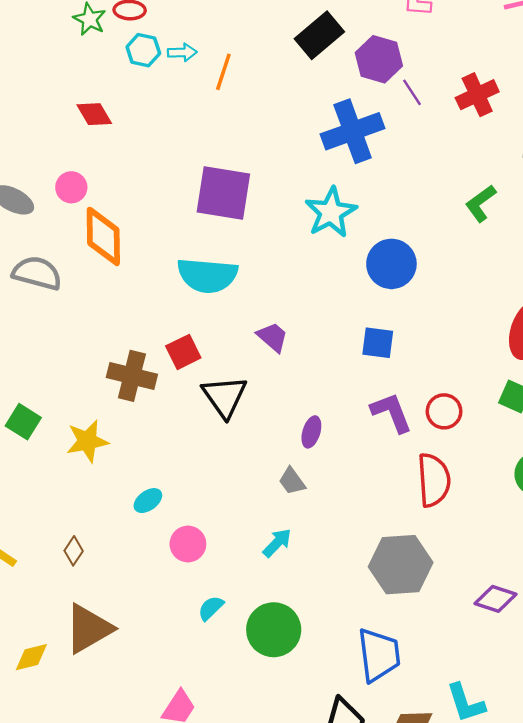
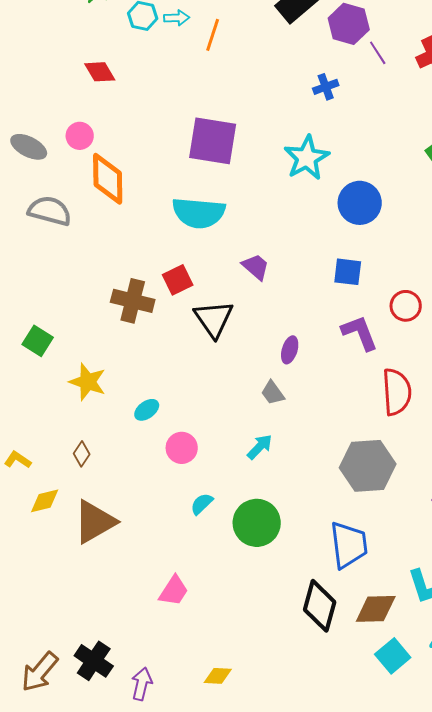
blue cross: (353, 131) -> (326, 87), size x0.5
red circle: (444, 411) -> (406, 306), moved
yellow star: (87, 441) -> (88, 382), moved, turned 30
yellow diamond: (31, 657) -> (45, 501), moved

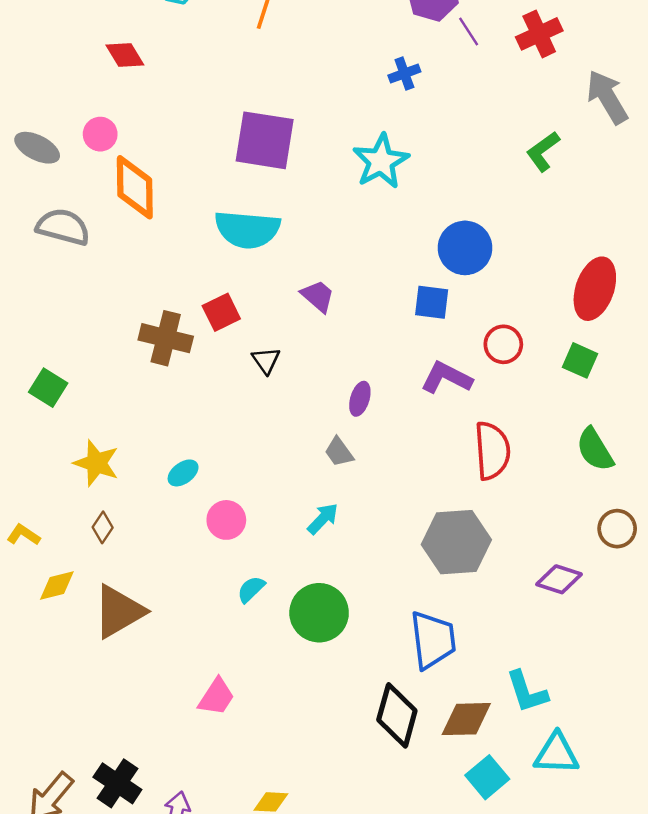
blue circle: (360, 203) -> (465, 248), moved
black triangle: (214, 319) -> (266, 360), size x0.6
purple L-shape: (360, 333) -> (446, 378), turned -42
yellow star: (88, 382) -> (96, 463), moved

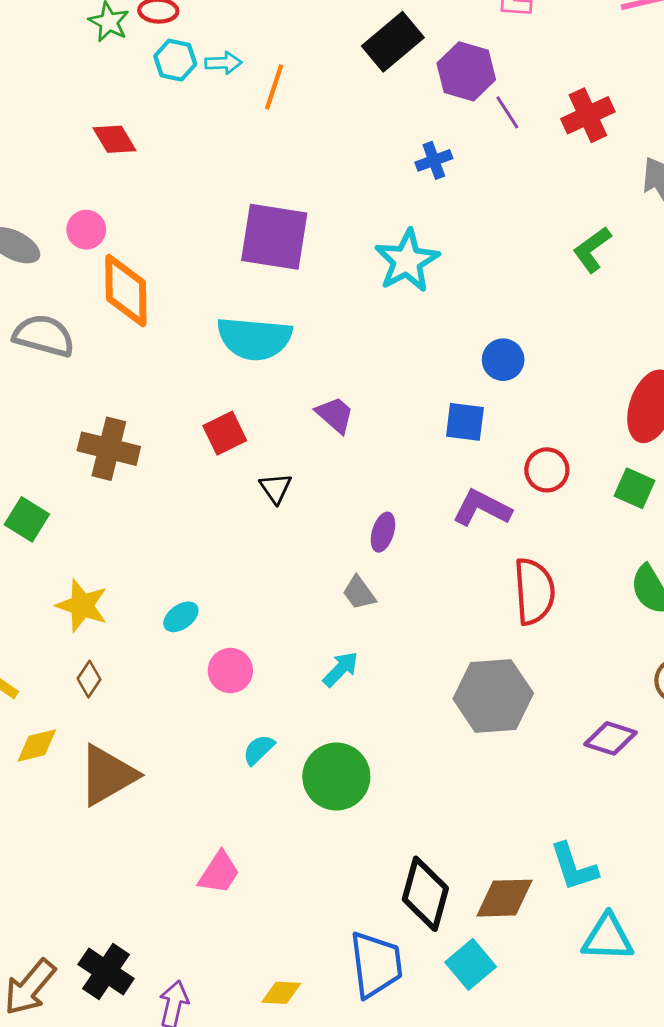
blue circle: (465, 248) -> (503, 360), size x0.7
brown cross: (166, 338) -> (109, 449), moved
blue trapezoid: (433, 640) -> (376, 964), moved
cyan square: (487, 777) -> (471, 964), moved

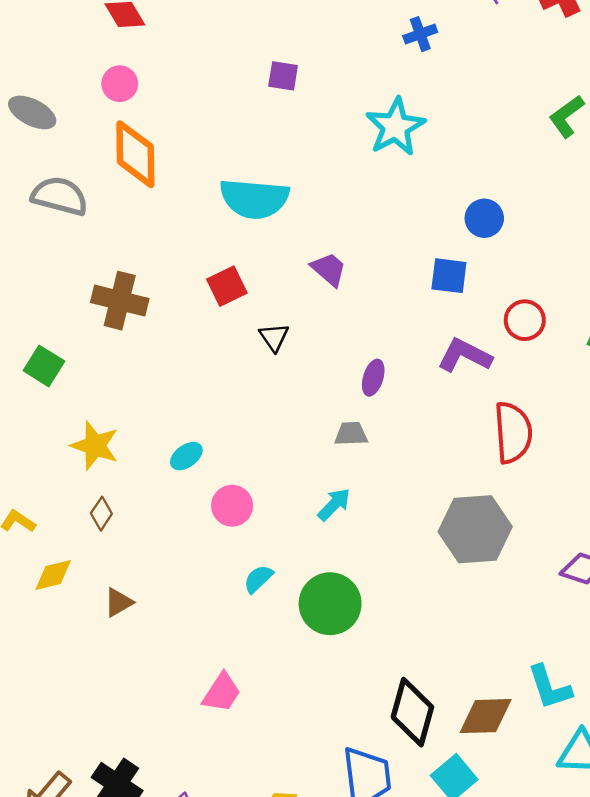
pink circle: (86, 230) -> (120, 84), moved
purple square: (274, 237) -> (283, 76), moved, size x0.5
gray trapezoid: (359, 593) -> (351, 434), turned 124
brown triangle: (107, 775) -> (118, 602), size x0.5

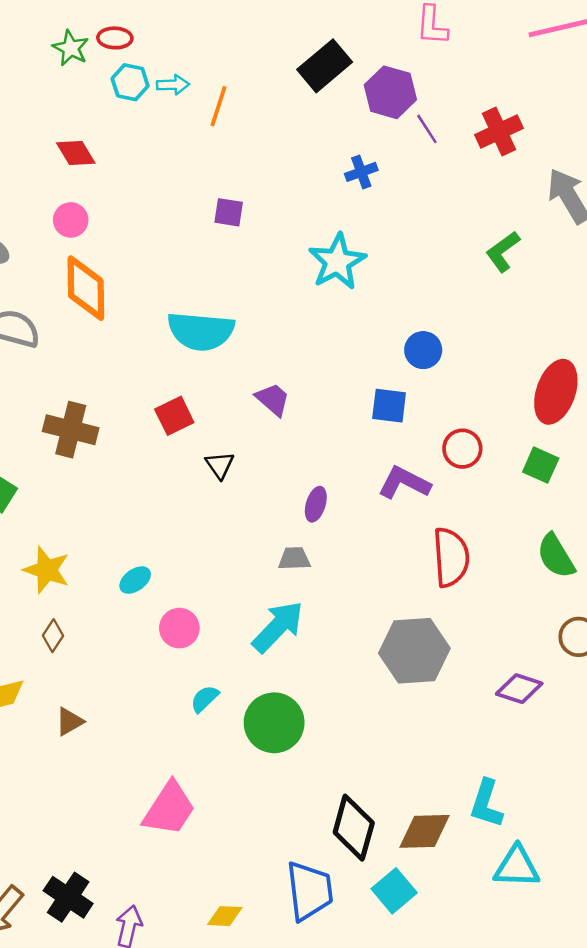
cyan arrow: (334, 504) -> (278, 627), size x1.6
cyan L-shape: (550, 687) -> (486, 804), turned 36
pink trapezoid: (222, 693) -> (169, 809), size x1.4

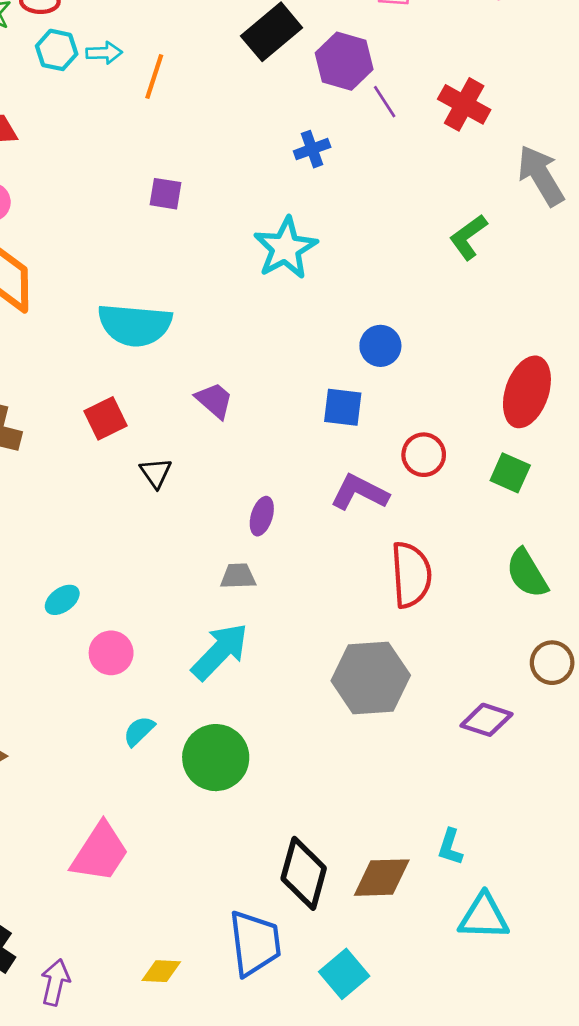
red cross: (499, 131) -> (464, 104), turned -36
cyan L-shape: (486, 804) -> (450, 847), size x0.7
cyan square: (394, 891) -> (344, 974), moved

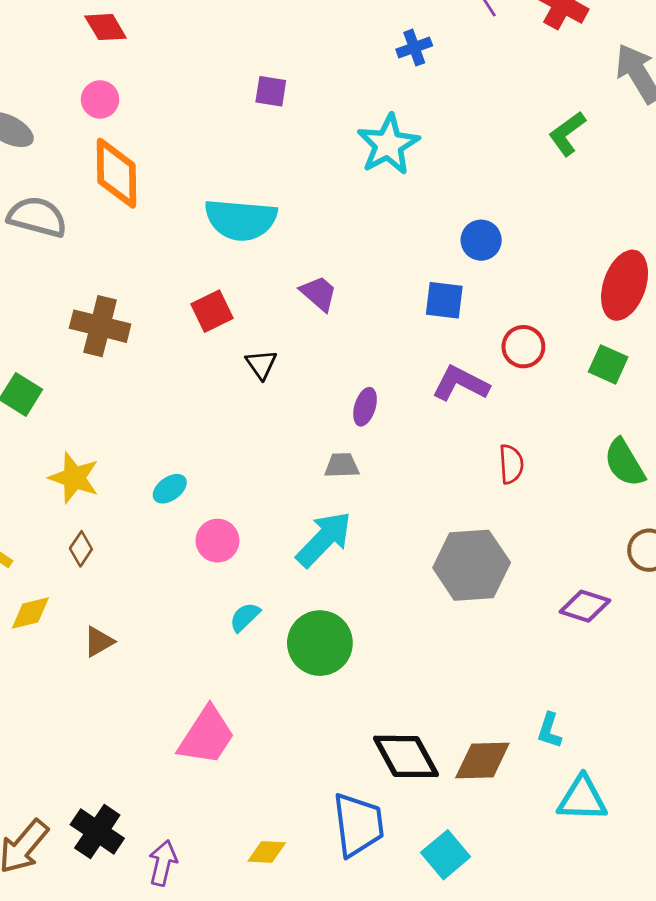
red semicircle: (411, 575) -> (511, 464), size x0.6
black diamond: (304, 873) -> (406, 756), turned -44

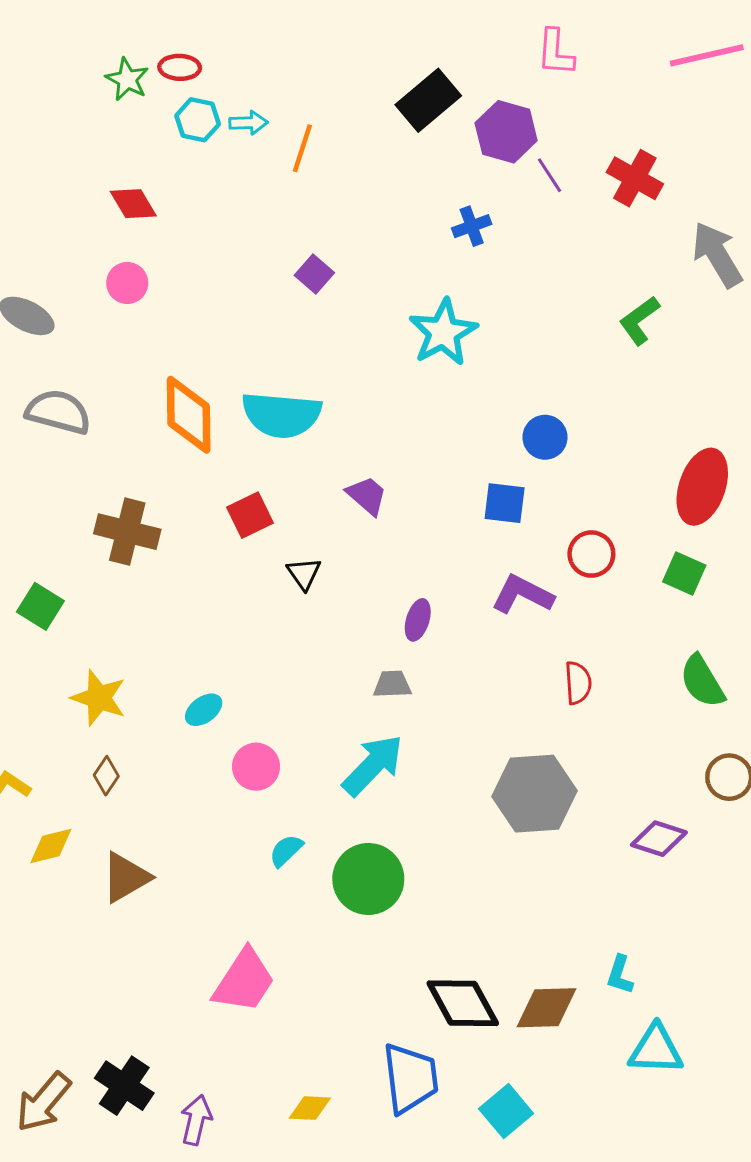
purple square: (271, 91) -> (314, 274), turned 32
orange diamond: (116, 173) -> (189, 415), moved
brown triangle: (99, 642) -> (126, 877), size x1.5

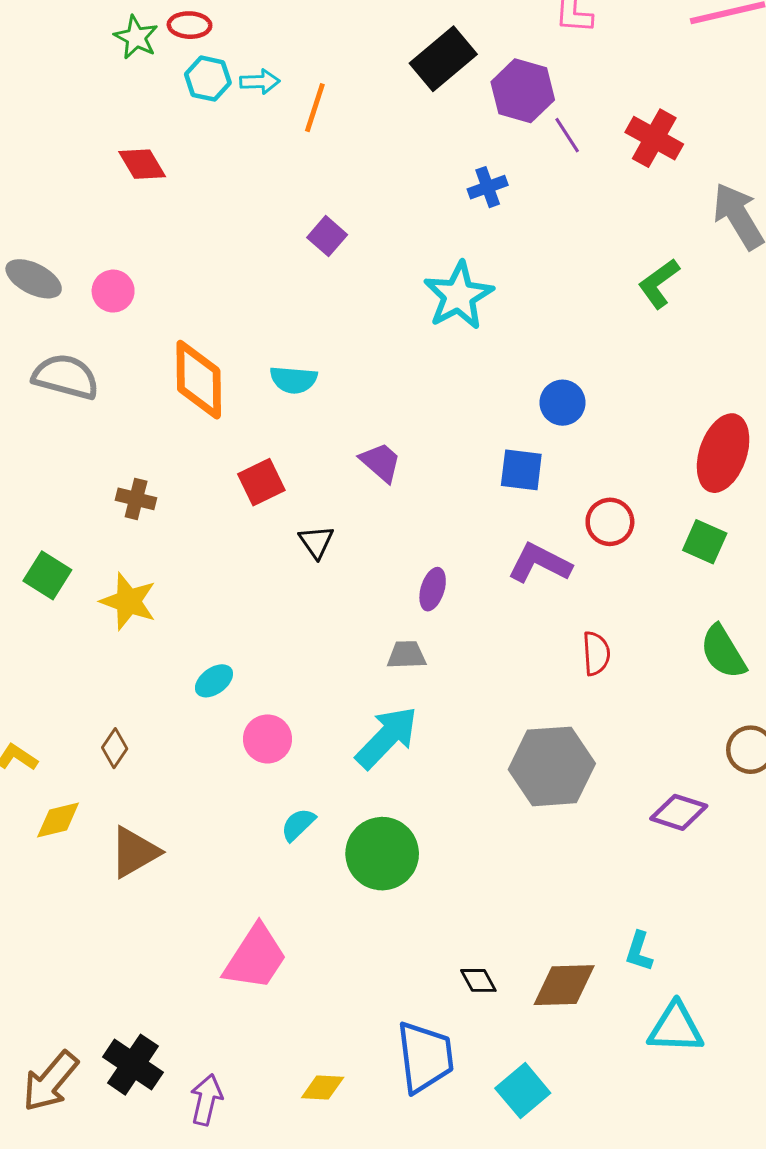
pink circle: (127, 283) -> (113, 291), moved
cyan semicircle: (281, 415) -> (293, 380), size x0.6
brown cross: (127, 532) -> (136, 499), size x0.6
yellow star: (99, 698) -> (128, 601), moved
black diamond: (463, 1003) -> (478, 980), size x0.5

